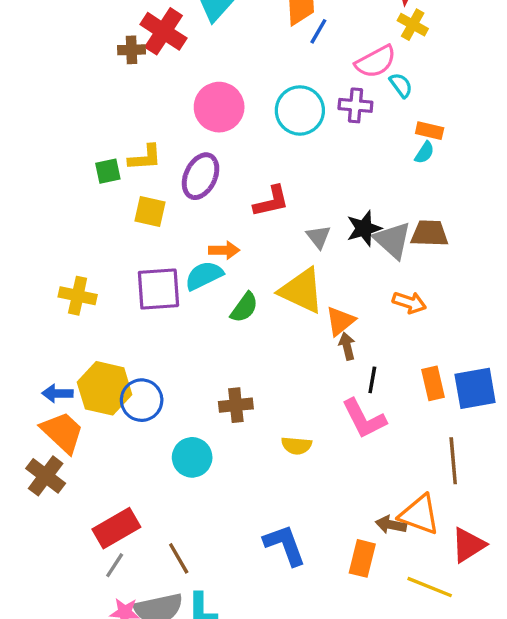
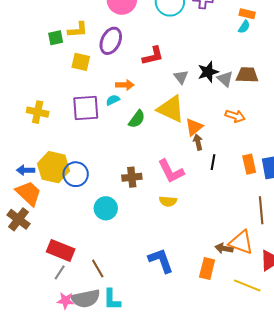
gray triangle: (393, 240) -> (225, 79), size x0.7
cyan semicircle: (204, 276) -> (113, 100), size x0.6
pink L-shape: (364, 419) -> (171, 171), moved
red rectangle: (116, 528) -> (61, 250), turned 52

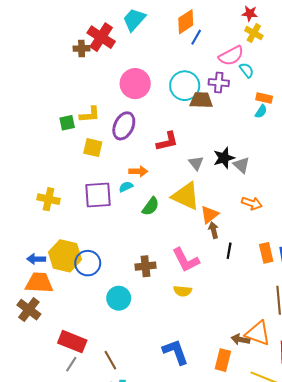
brown trapezoid: (247, 75) -> (201, 100), moved
orange trapezoid: (29, 193) -> (39, 283), turned -40

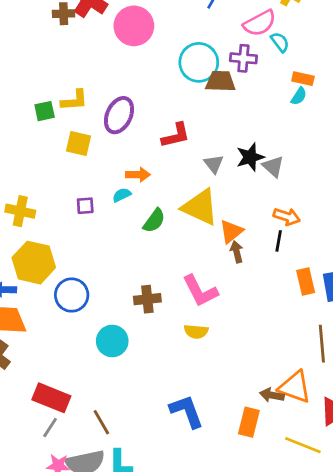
pink circle: (135, 84) -> (134, 26), moved
purple square: (98, 195) -> (85, 206), size x0.5
black line: (229, 251) -> (279, 241), moved
yellow hexagon: (65, 256) -> (34, 263), moved

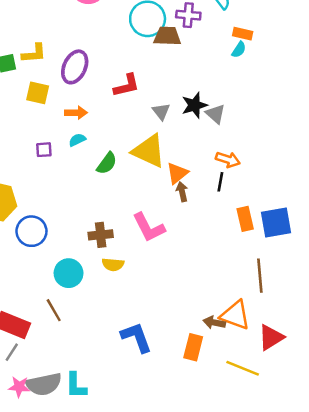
orange arrow: (138, 175) -> (76, 113), moved
yellow semicircle: (196, 332) -> (113, 265), moved
brown line: (101, 422) -> (54, 310), moved

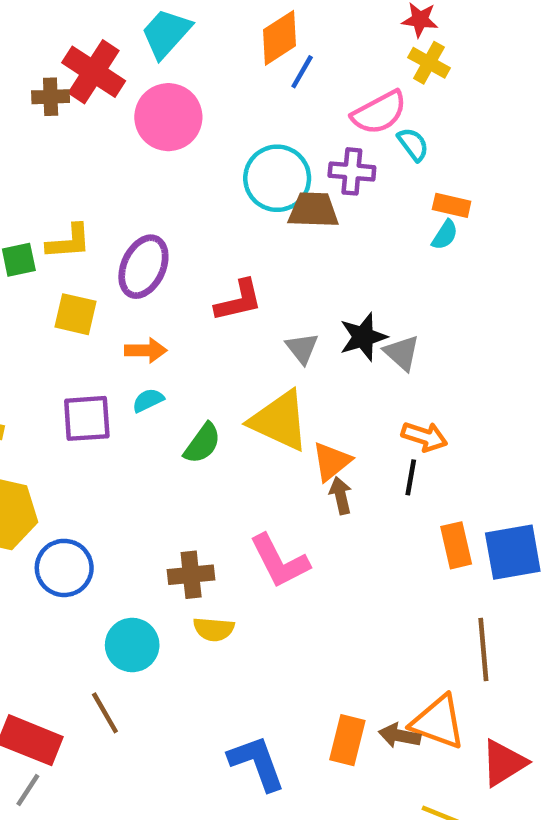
purple square: (44, 150) -> (87, 418), size x1.6
orange rectangle: (193, 347) -> (347, 740), moved

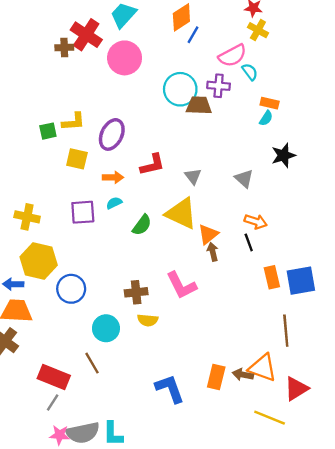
red L-shape: (239, 301) -> (152, 165), moved
black star: (363, 337) -> (283, 155), moved
black line: (411, 477) -> (249, 242), turned -30

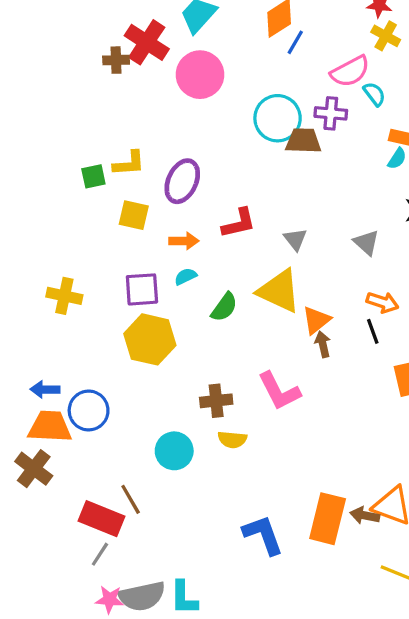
yellow hexagon: (39, 261) -> (150, 339), moved
blue circle: (71, 289) -> (89, 410), moved
brown line: (92, 363) -> (131, 499), moved
orange rectangle: (216, 377) -> (328, 519), size x1.4

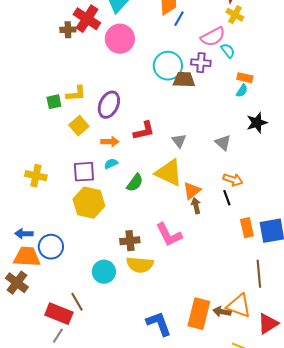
yellow square: (134, 215) -> (79, 126), turned 36
yellow semicircle: (232, 440) -> (140, 265), size x1.5

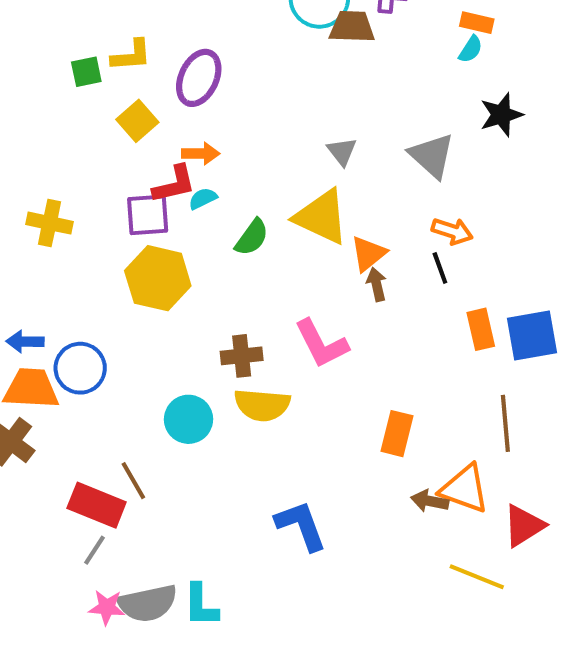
red L-shape: (144, 131) -> (174, 184), moved
gray triangle: (223, 143) -> (432, 156), size x1.4
orange rectangle: (199, 314) -> (397, 434), moved, size x0.7

